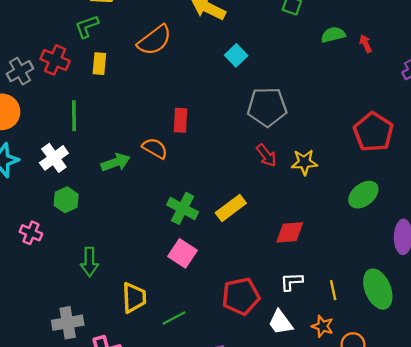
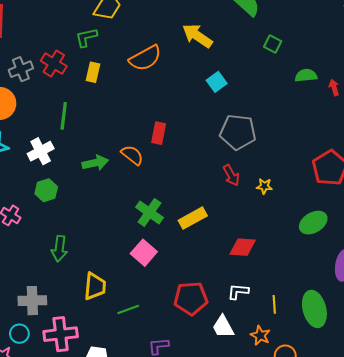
yellow star: (304, 162) -> (264, 186), size x0.7

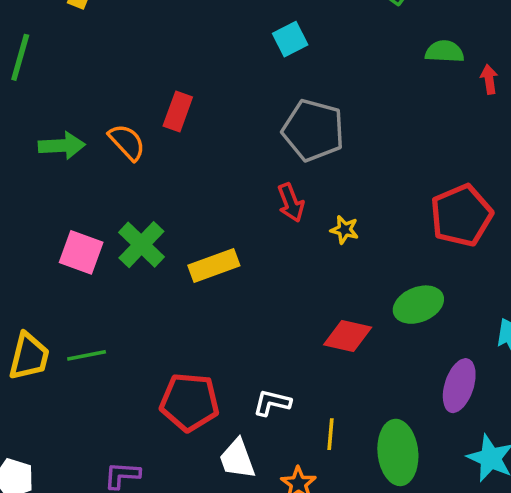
red diamond: (243, 247) -> (348, 336), moved
pink square: (144, 253) -> (81, 252), moved, turned -30
green line: (128, 309) -> (87, 355), moved

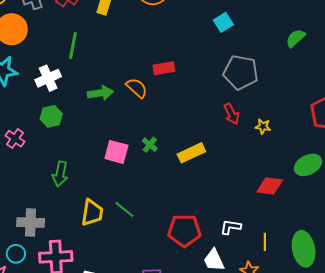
green semicircle: (445, 52) -> (296, 38), moved, turned -40
red rectangle: (178, 111) -> (164, 68), turned 65
green cross: (141, 245) -> (150, 145), size x0.6
green line: (87, 355) -> (124, 209), turned 55

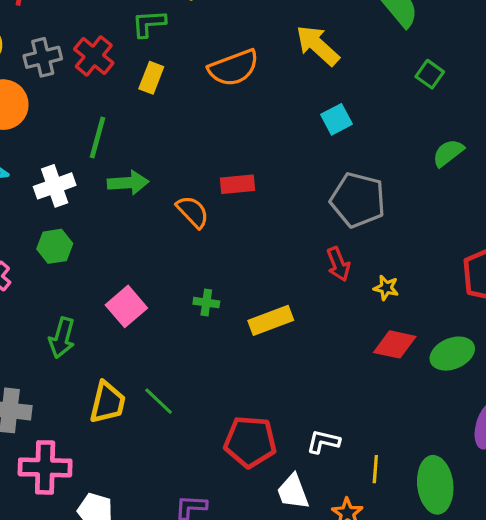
green arrow: (100, 93) -> (128, 183), moved
green cross: (150, 145) -> (206, 303), turned -35
pink square: (116, 152) -> (126, 306), moved, turned 30
red diamond: (270, 186) -> (395, 344), moved

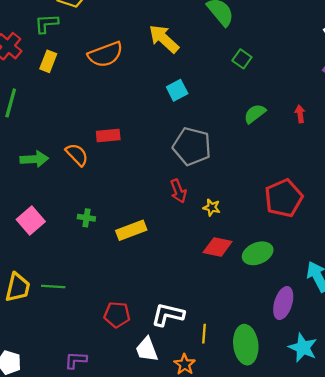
green arrow: (128, 183) -> (34, 159), moved
green line: (159, 401) -> (53, 286), turned -40
red pentagon: (250, 442) -> (117, 315), size x0.7
white L-shape: (323, 442) -> (168, 315), size x1.4

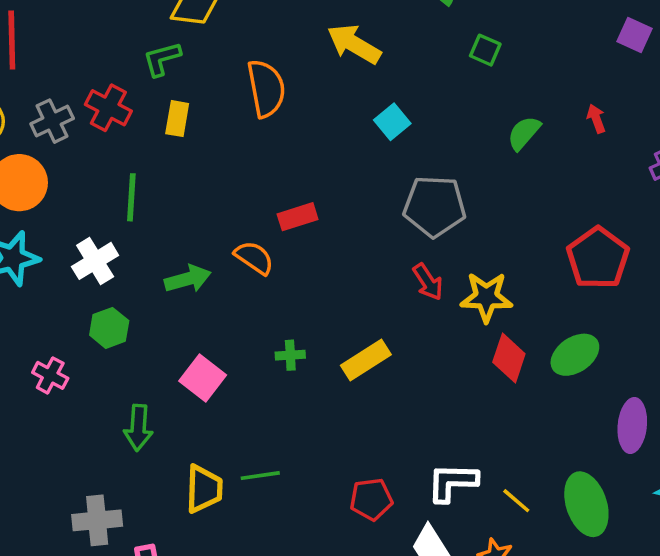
orange semicircle: (105, 54) -> (266, 88), turned -68
yellow star: (212, 208) -> (486, 297), size x1.8
red diamond: (218, 247) -> (509, 358), turned -72
yellow line: (204, 334) -> (516, 501), turned -42

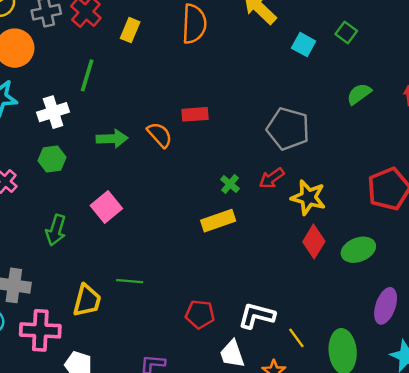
cyan square: (392, 122) -> (304, 45), moved, turned -35
red arrow: (428, 282) -> (272, 178), turned 75
green cross: (290, 355) -> (230, 184), moved, turned 30
yellow trapezoid: (204, 489) -> (87, 300), moved

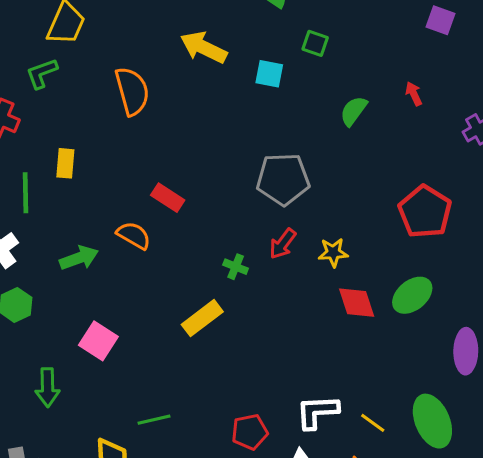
yellow rectangle: (130, 30) -> (65, 163), moved
red rectangle: (195, 114) -> (168, 198), turned 55
yellow star: (308, 197) -> (333, 253), size x0.7
yellow rectangle: (218, 221) -> (202, 318), moved
red diamond: (314, 242) -> (357, 303), turned -32

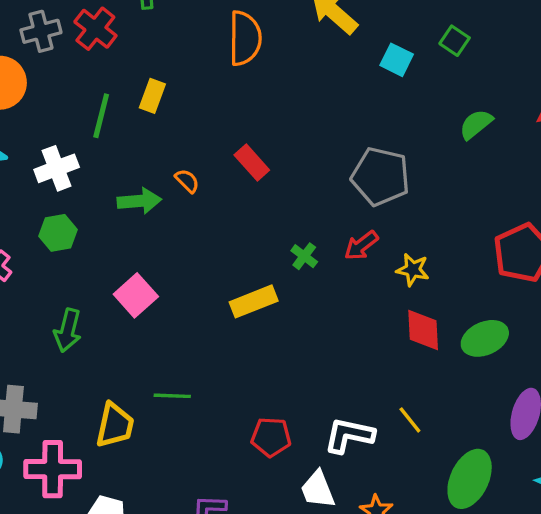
orange semicircle: (134, 235) -> (187, 181), moved, size x0.7
green ellipse: (432, 421) -> (470, 479), turned 33
yellow line: (373, 423) -> (410, 420), moved

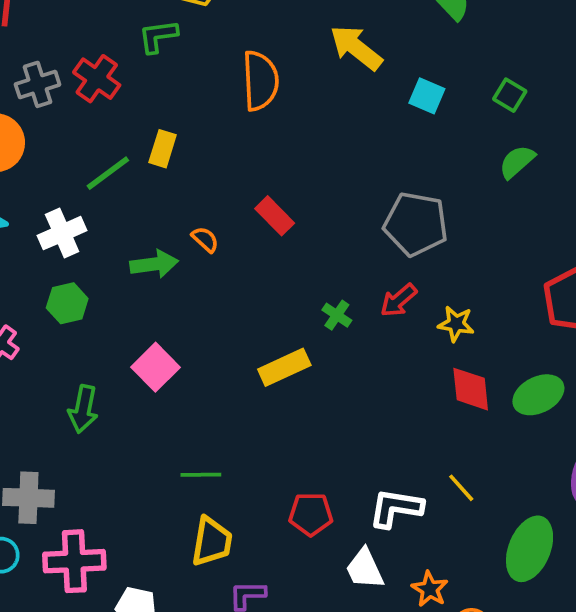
green square: (455, 41) -> (510, 95), moved
green line: (101, 116) -> (108, 173), turned 42
yellow trapezoid: (115, 425) -> (212, 542), moved

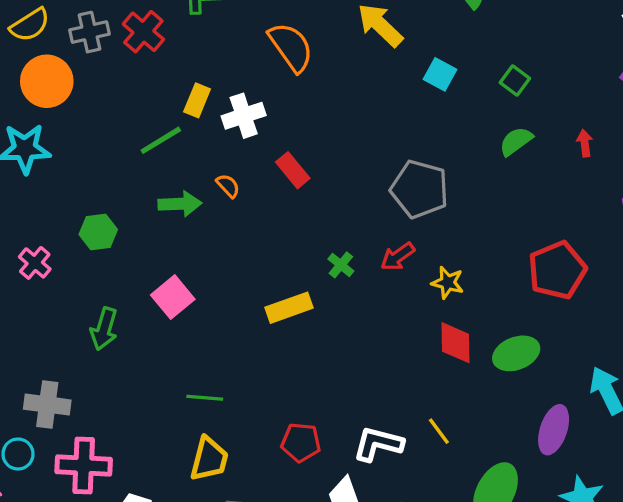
orange semicircle: (260, 81) -> (291, 47), turned -38
green line: (108, 173) -> (161, 140), moved
white cross: (62, 233) -> (244, 116), moved

